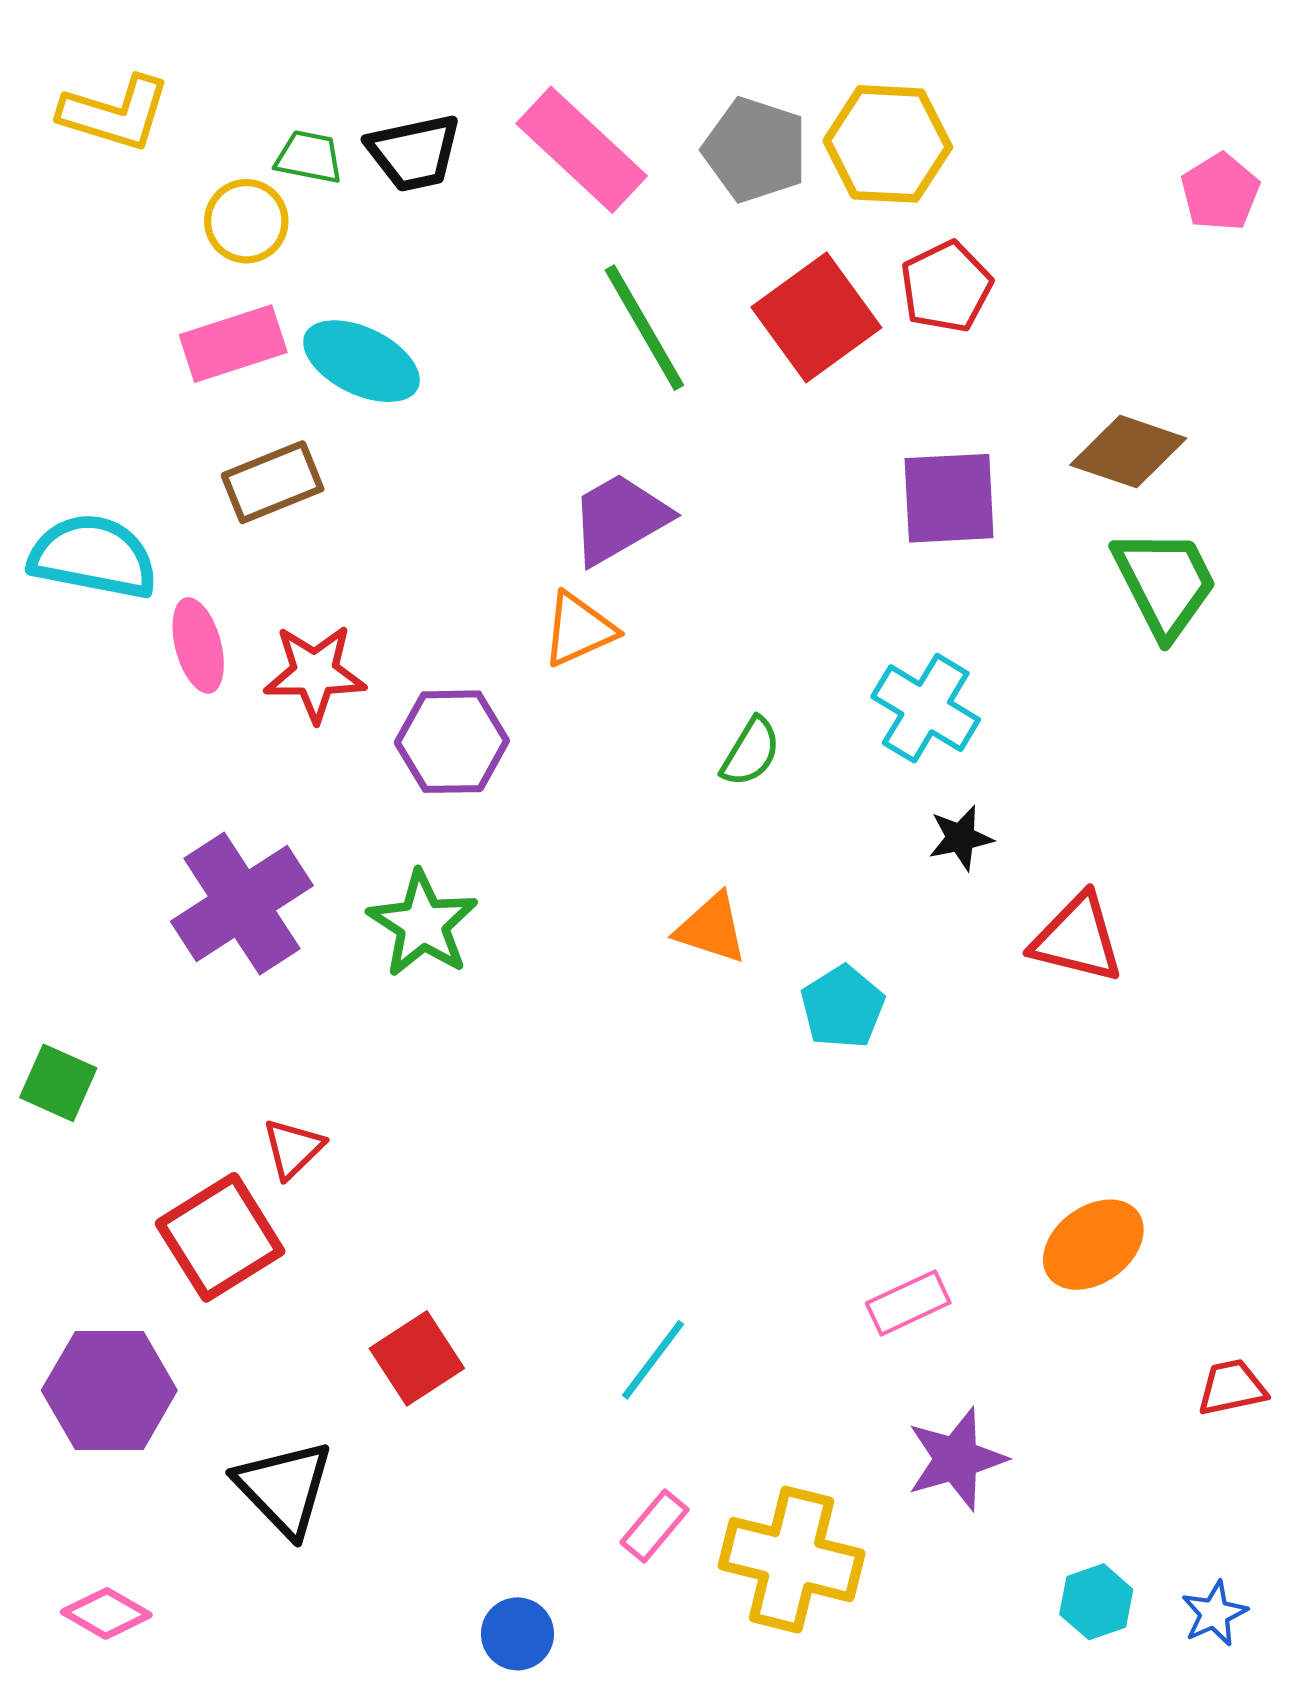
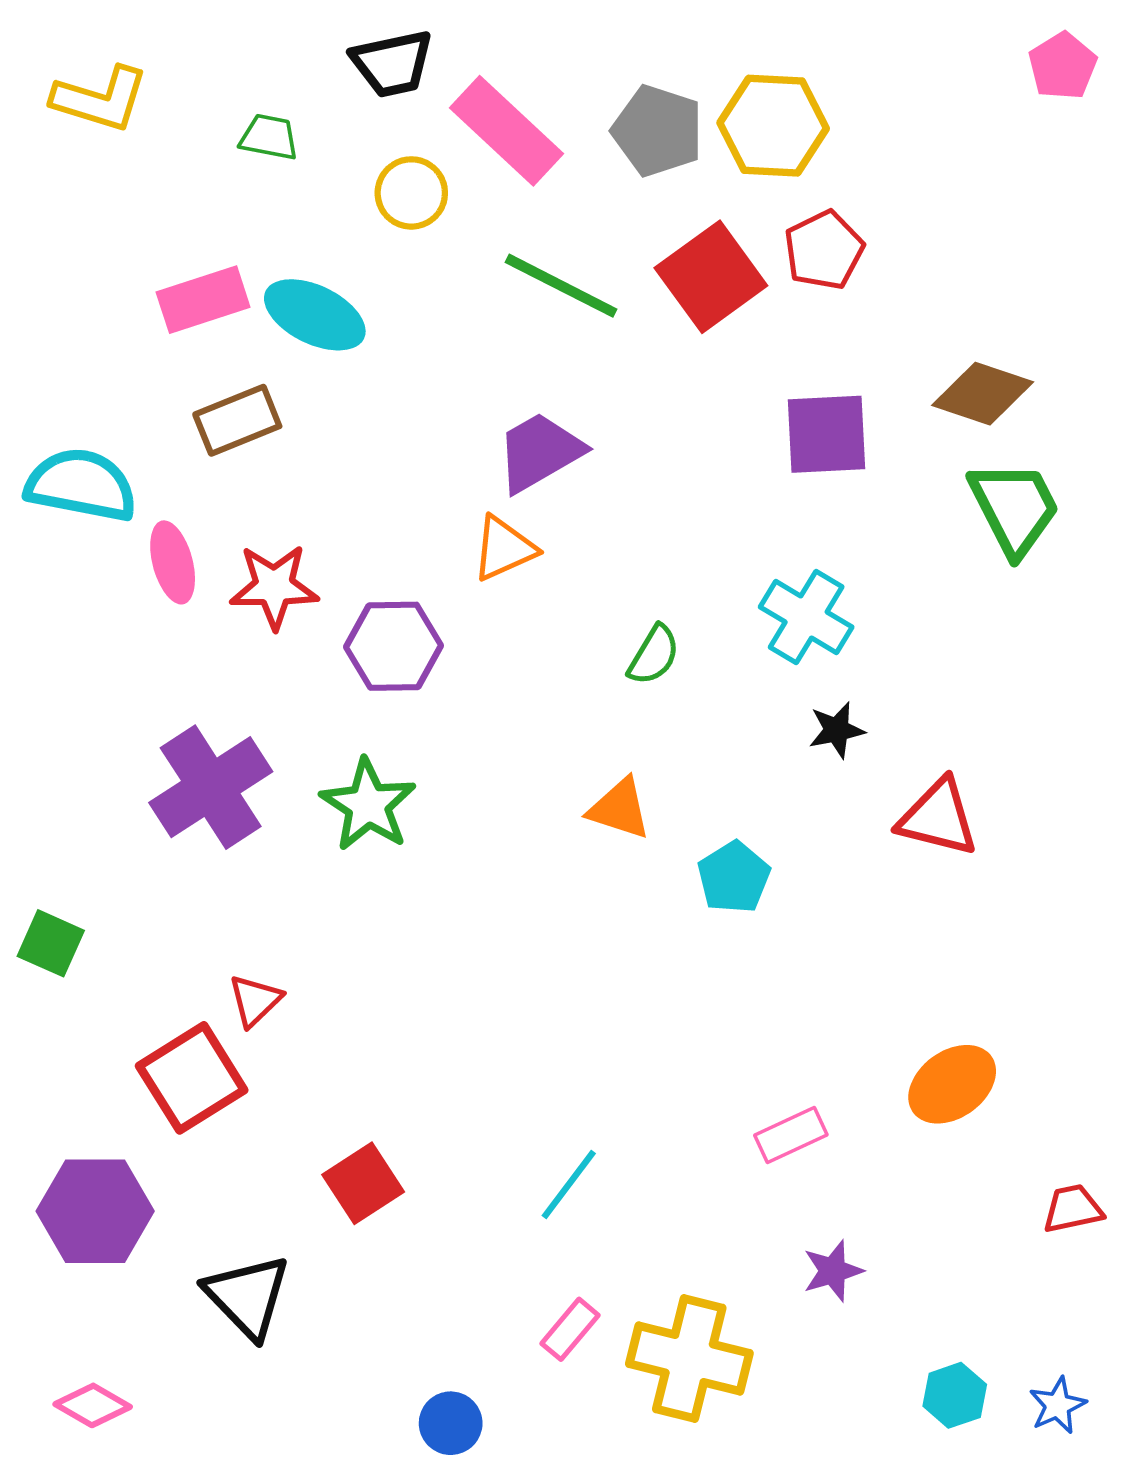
black trapezoid: (414, 153) -> (392, 63), moved
pink pentagon: (1220, 192) -> (1063, 66), moved
yellow circle: (246, 221) -> (411, 193), moved
green line: (644, 328) -> (561, 286), turned -33
purple star: (956, 1459) -> (833, 1271), size x0.7

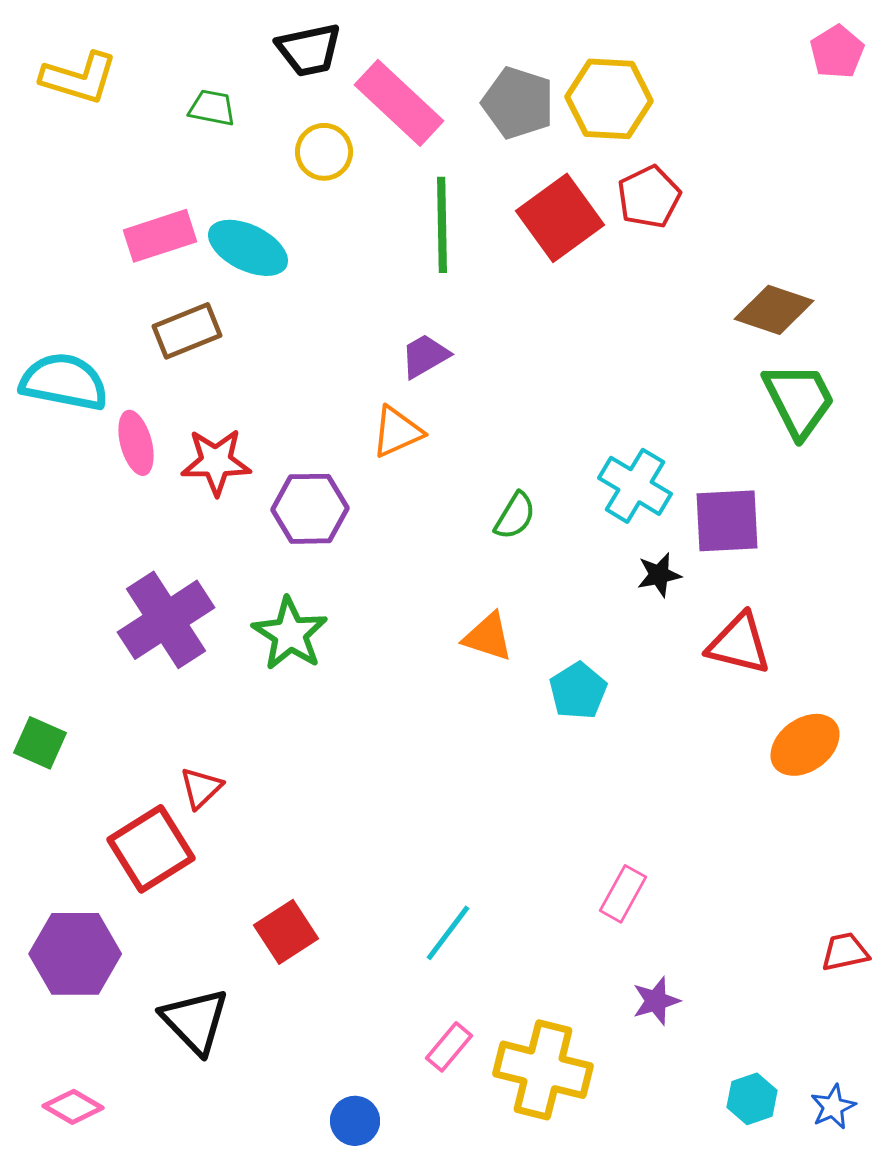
green line: (561, 286) -> (442, 225), turned 62
purple square: (826, 434) -> (727, 521), moved
purple trapezoid: (540, 452) -> (425, 356), size x0.7
orange ellipse: (952, 1084) -> (805, 745), moved
pink rectangle: (791, 1135) -> (623, 894), turned -36

